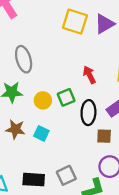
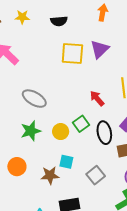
gray ellipse: (24, 59) -> (34, 99), turned -30
brown star: (15, 129) -> (50, 175), moved
gray square: (66, 175) -> (96, 175), moved

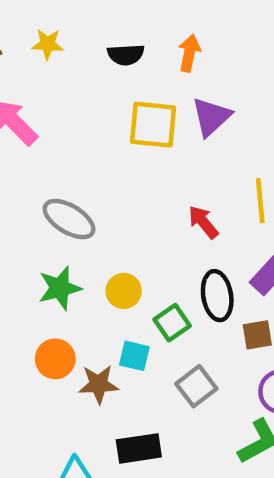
orange arrow: (103, 13) -> (189, 53), moved
green square: (81, 124) -> (172, 323), moved
orange circle: (17, 167) -> (55, 359), moved

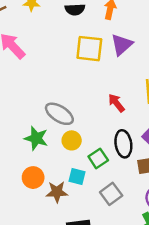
gray ellipse: (69, 219) -> (59, 114), moved
green star: (60, 288) -> (36, 138), turned 30

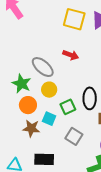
red arrow: (116, 103) -> (71, 55), moved, turned 140
orange circle: (33, 178) -> (28, 105), moved
gray square: (111, 194) -> (74, 136), turned -30

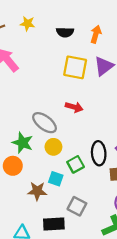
orange circle: (28, 105) -> (13, 166), moved
gray square: (74, 136) -> (77, 206), moved

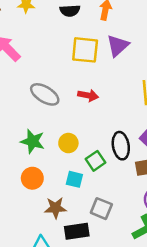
gray ellipse: (45, 123) -> (45, 94), moved
orange circle: (13, 166) -> (32, 178), moved
brown star: (37, 191) -> (55, 208), moved

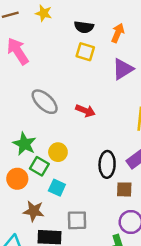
yellow square: (85, 50) -> (85, 52), moved, size x0.7
green square: (96, 161) -> (39, 166), moved, turned -36
gray square: (101, 209) -> (77, 220), turned -35

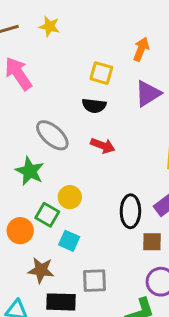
black semicircle: (84, 27) -> (94, 106), moved
green star: (24, 144) -> (30, 171), moved

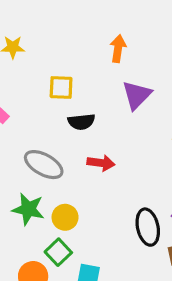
yellow square: (101, 73) -> (61, 87), moved
yellow circle: (70, 197) -> (65, 217), moved
green square: (47, 215) -> (58, 252), turned 30

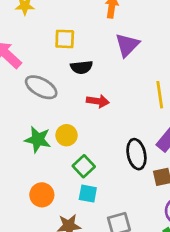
gray ellipse: (44, 165) -> (41, 87), moved
yellow circle: (65, 217) -> (67, 135), moved
green square: (58, 252) -> (84, 166), moved

